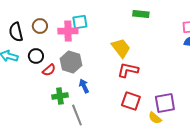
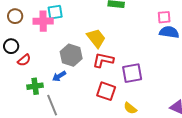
gray hexagon: (71, 62) -> (71, 55), moved
blue arrow: (84, 86) -> (59, 76), turned -96
purple square: (165, 103) -> (132, 73), moved

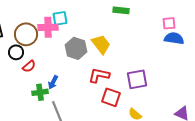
brown circle: (15, 16) -> (26, 34), moved, size x1.5
gray hexagon: (71, 55) -> (76, 48), moved
red L-shape: (103, 60) -> (99, 75), moved
blue arrow: (59, 76) -> (53, 82), moved, turned -32

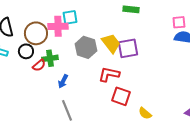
purple square: (137, 79) -> (128, 48), moved
green cross: (40, 92) -> (50, 58), moved

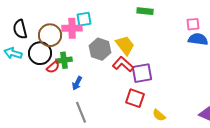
purple square: (128, 48) -> (142, 73), moved
black circle: (26, 51) -> (40, 53), size x1.5
red L-shape: (109, 74) -> (123, 64), moved, turned 30

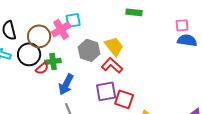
pink cross: (72, 28) -> (61, 29), turned -30
purple square: (142, 73) -> (106, 91), moved
blue arrow: (77, 83) -> (66, 84), size x1.5

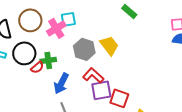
green rectangle: (134, 12) -> (129, 11), turned 35
brown circle: (39, 36) -> (30, 20), moved
red L-shape: (112, 65) -> (93, 75), moved

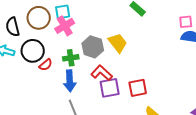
cyan square: (68, 19) -> (63, 12), moved
green cross: (48, 60) -> (71, 58), moved
blue arrow: (61, 83) -> (70, 81), turned -30
red square: (119, 98) -> (138, 88), moved, turned -30

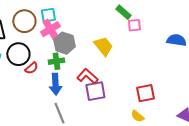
pink square: (186, 22) -> (134, 25), moved
gray hexagon: (93, 47) -> (64, 43), moved
red square: (138, 88) -> (145, 93), moved

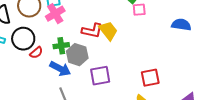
gray hexagon: (64, 43) -> (77, 55), moved
red L-shape: (87, 76) -> (92, 31), moved, turned 150
blue arrow: (55, 84) -> (60, 69), turned -60

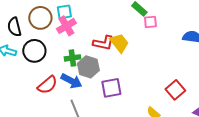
red semicircle: (36, 53) -> (47, 85), moved, size x1.5
red square: (150, 78) -> (175, 90), moved, turned -30

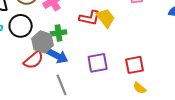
gray hexagon: (88, 67) -> (43, 42), moved
red square: (175, 90) -> (135, 65), moved, turned 30

